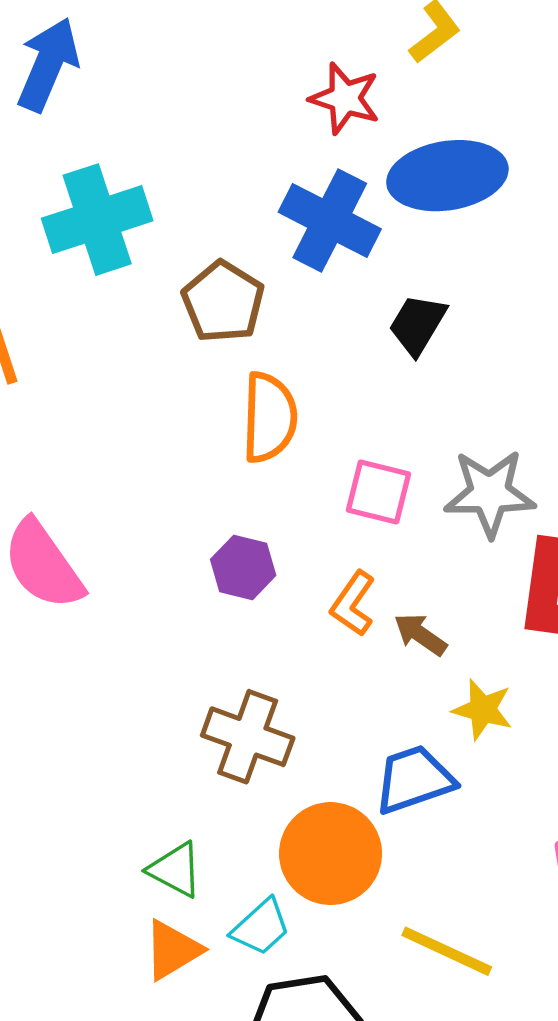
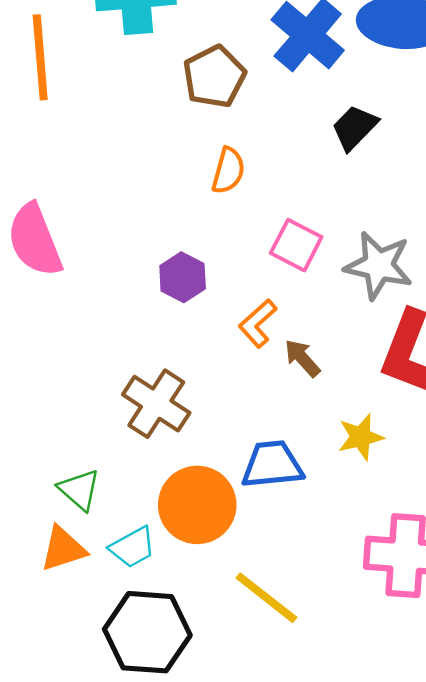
orange semicircle: (269, 418) -> (228, 171), size x0.7
yellow star: (483, 709) -> (361, 437), moved, turned 30

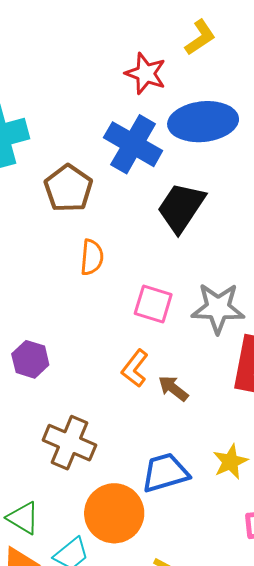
black trapezoid: (355, 128) -> (181, 207), size x1.4
purple hexagon: (183, 277) -> (30, 359), moved
yellow star: (361, 437) -> (230, 462), moved

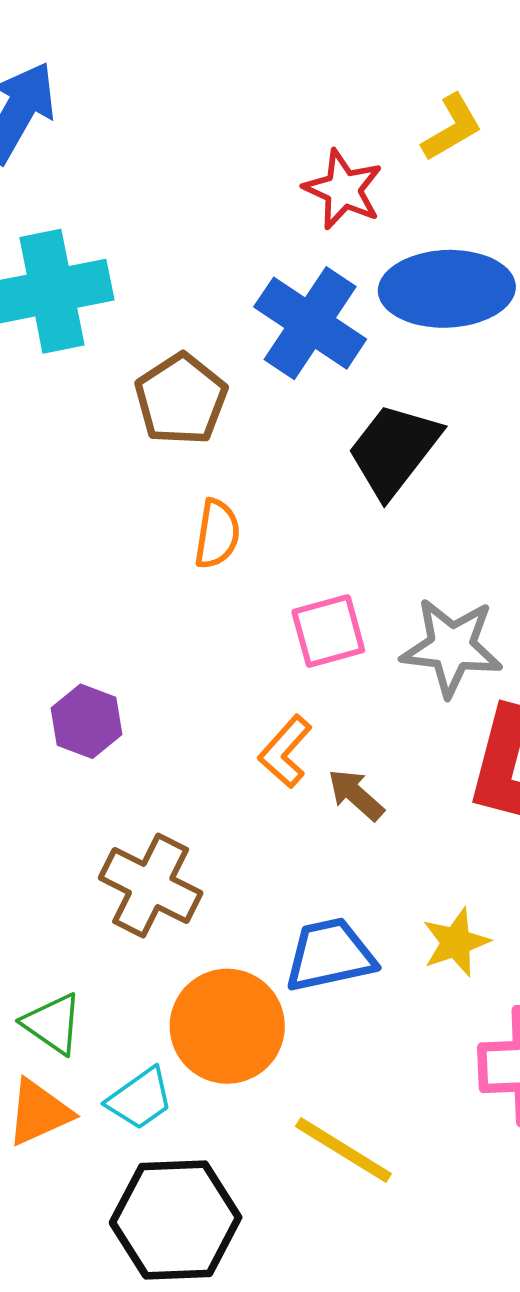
pink square: (153, 304) -> (328, 631), turned -36

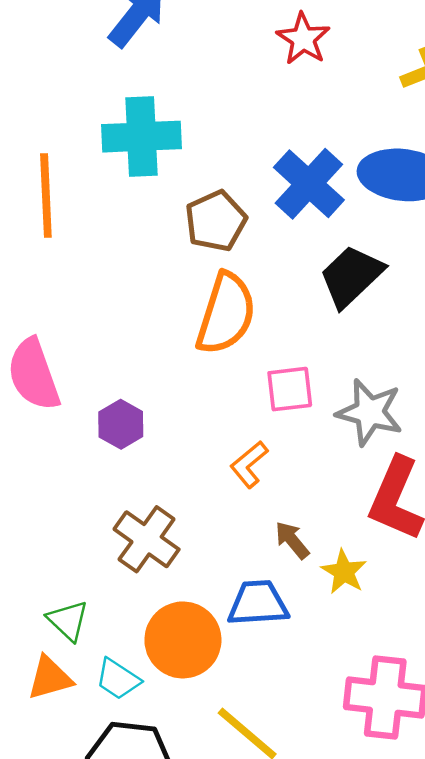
red star: (343, 189) -> (303, 39), moved
orange semicircle: (217, 534) -> (226, 314), size x1.8
brown arrow: (356, 795) -> (292, 540), moved
yellow star: (456, 942) -> (344, 572), moved, turned -30
cyan trapezoid: (140, 1099) -> (118, 679), turned 60

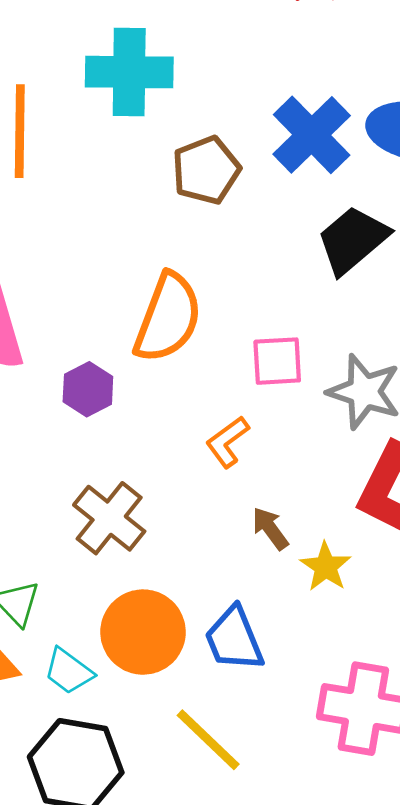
orange semicircle: (226, 314) -> (168, 318), moved
blue trapezoid: (258, 603) -> (234, 639), moved, turned -112

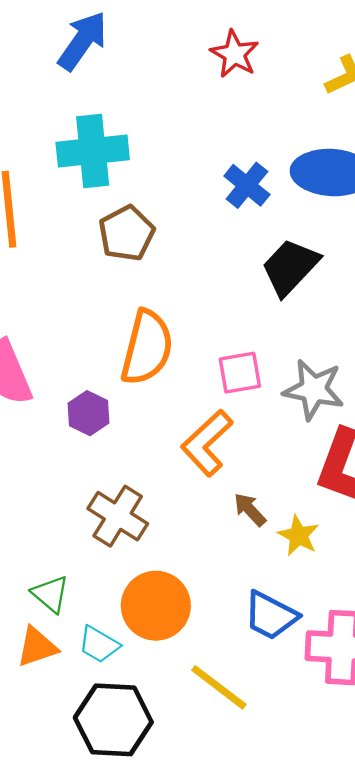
blue cross: (312, 135) -> (247, 185), size x0.7
brown pentagon: (206, 170) -> (127, 233), moved
orange L-shape: (227, 442) -> (207, 443), size x1.5
blue trapezoid: (234, 639) -> (271, 616), moved, turned -34

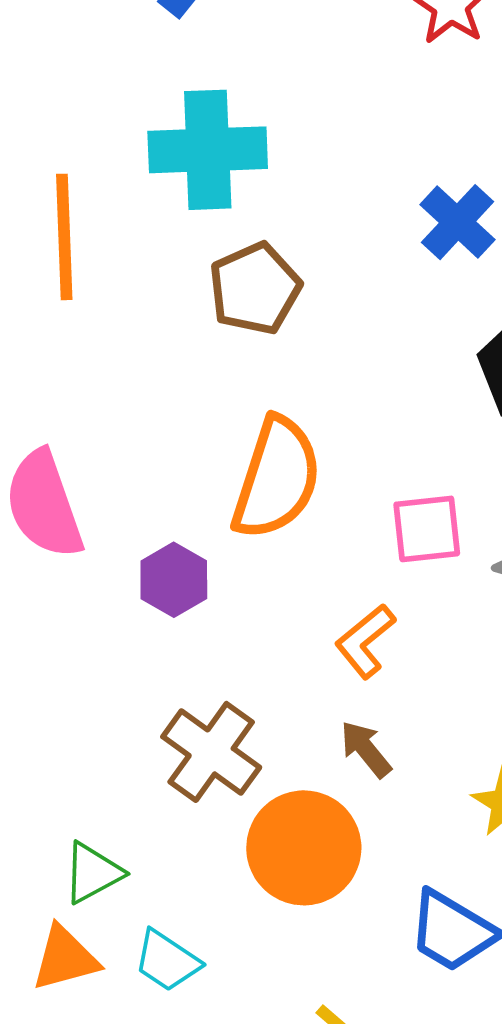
orange L-shape: (207, 443) -> (365, 641), size x0.7
brown arrow: (250, 510) -> (366, 749), moved
green triangle: (50, 594) -> (93, 873), turned 48
orange circle: (156, 606) -> (304, 848), moved

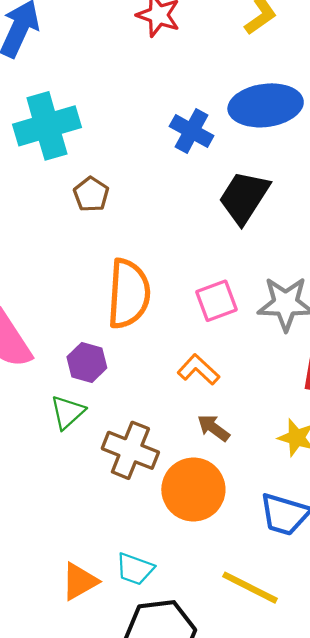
brown pentagon: (255, 289) -> (91, 194), size x0.7
orange L-shape: (365, 641) -> (198, 370), turned 96
green triangle: (93, 873) -> (68, 412), moved

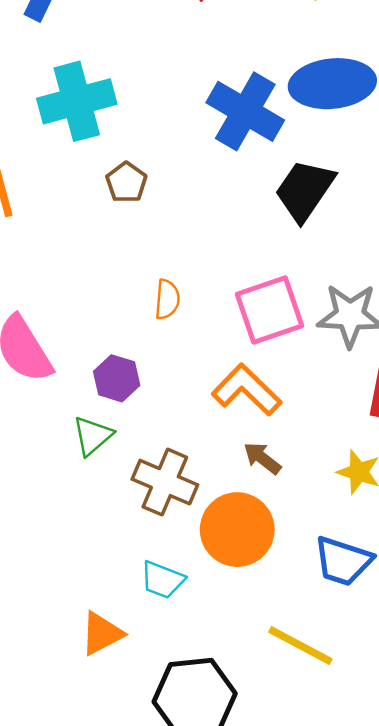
blue cross: (192, 131) -> (245, 111), size x1.5
orange semicircle: (129, 294) -> (167, 299), size x0.5
pink square: (216, 301) -> (270, 310), size x1.4
orange L-shape: (198, 370) -> (247, 390), size x1.4
cyan trapezoid: (135, 569) -> (162, 580), moved

